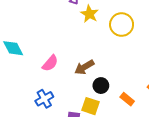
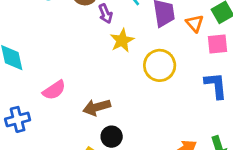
blue cross: (44, 99) -> (18, 119), moved

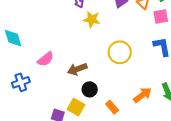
yellow star: (122, 40) -> (92, 19), turned -30
yellow circle: (160, 65) -> (120, 52), moved

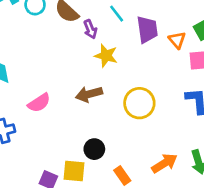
brown arrow: (77, 69) -> (89, 94), moved
yellow square: (76, 107) -> (74, 171), turned -30

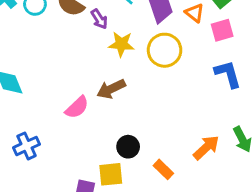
pink semicircle: (39, 103) -> (77, 107), moved
yellow circle: (139, 103) -> (165, 50), moved

